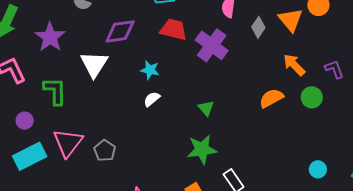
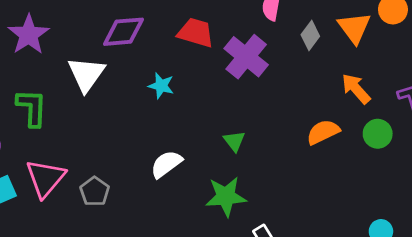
white semicircle: (152, 99) -> (166, 164), moved, size x1.4

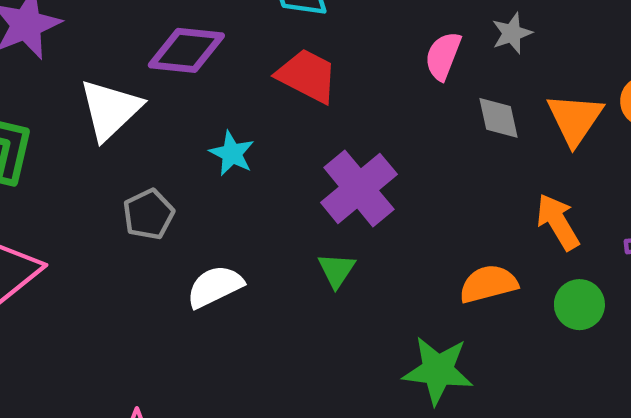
gray diamond: (310, 36) -> (499, 118), turned -60
purple cross: (246, 57) -> (359, 188), moved
gray pentagon: (95, 191) -> (149, 214), moved
green star: (226, 196) -> (438, 370), moved

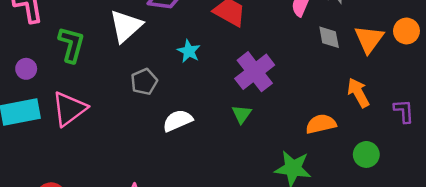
green circle: (579, 305) -> (366, 154), moved

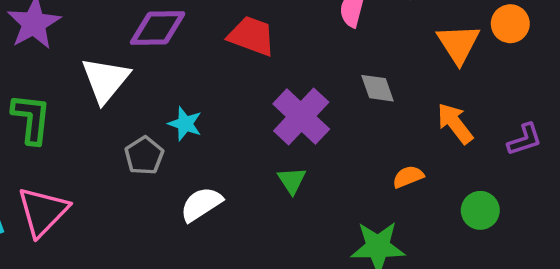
gray diamond: (329, 37) -> (377, 88), moved
cyan star: (189, 51) -> (185, 124), moved
purple L-shape: (404, 111) -> (525, 139), turned 85
orange semicircle: (321, 124) -> (408, 177), size x0.7

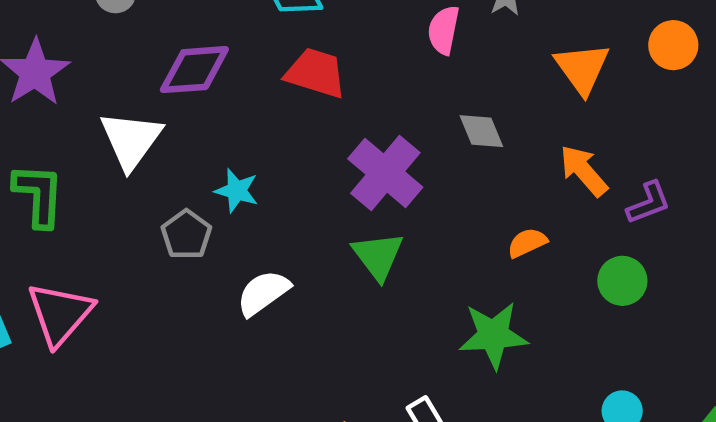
orange circle: (510, 24) -> (673, 45), moved
purple L-shape: (525, 139) -> (649, 203), moved
green triangle: (292, 180) -> (378, 256), size x1.4

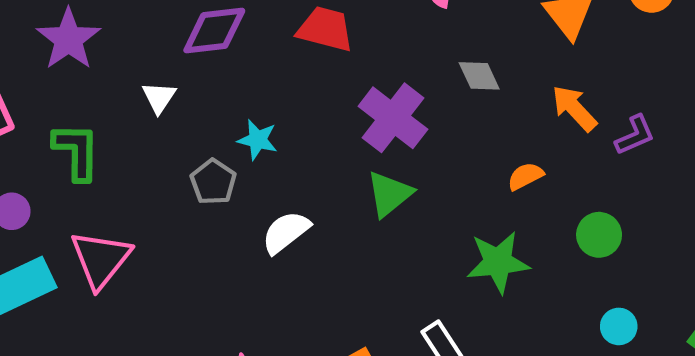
white triangle: (131, 140) -> (159, 97), size x0.6
green triangle: (378, 256) -> (389, 194), turned 30
green circle: (622, 281) -> (599, 235), moved

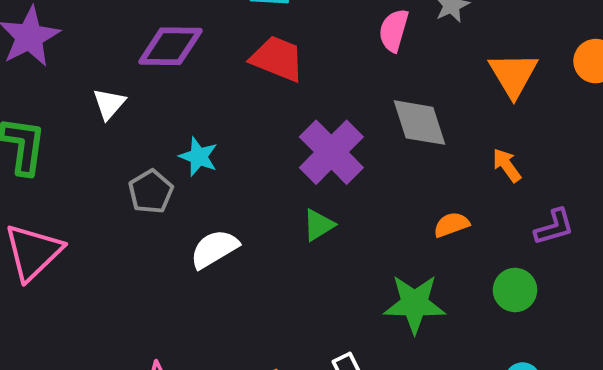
gray diamond: (479, 76) -> (419, 123), size x1.4
orange arrow: (574, 108) -> (507, 165), size x0.7
purple L-shape: (635, 135) -> (554, 227), moved
green triangle: (389, 194) -> (319, 225), size x0.7

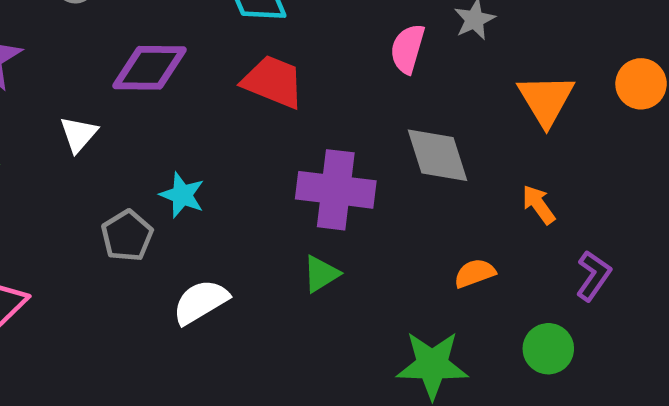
purple cross: (331, 152) -> (336, 190), turned -38
purple L-shape: (554, 227) -> (593, 276), turned -39

